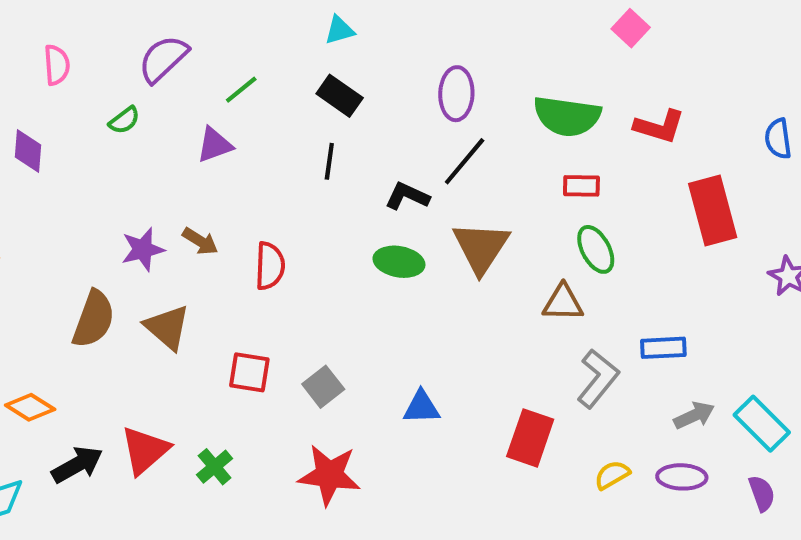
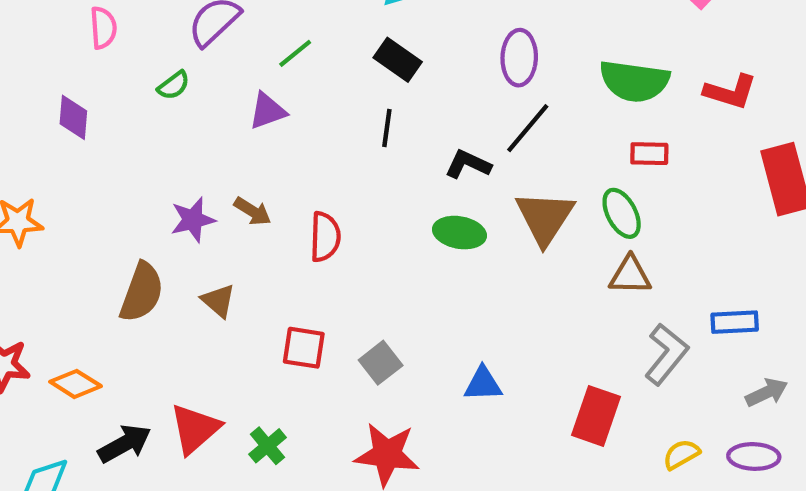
green ellipse: (596, 249) -> (622, 213), moved
brown triangle: (167, 327) -> (218, 301), size x0.7

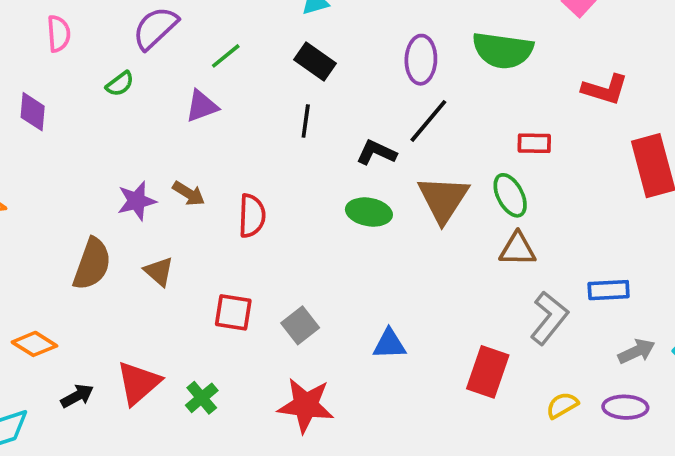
green semicircle: (634, 81) -> (503, 50), moved
black arrow: (125, 444) -> (77, 396), size x0.7

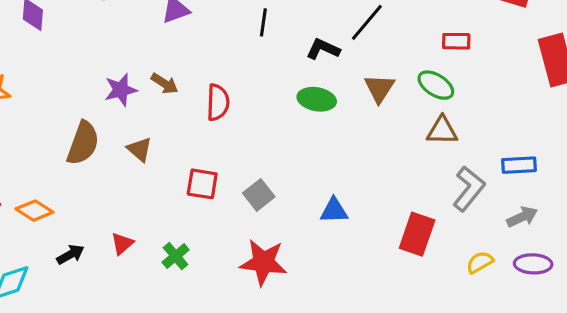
green ellipse: (510, 195) -> (436, 85), turned -30
brown triangle: (443, 199) -> (379, 88), size x0.7
gray arrow: (636, 351) -> (522, 217), moved
red triangle: (138, 383) -> (122, 244), size x0.6

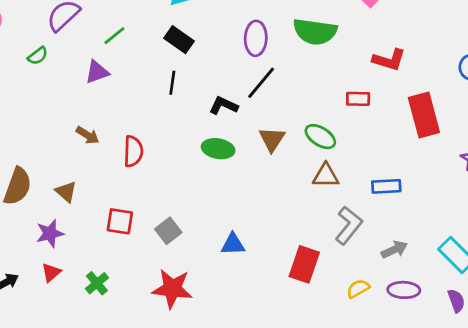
red rectangle: (456, 41) -> (358, 99), moved
purple star: (121, 90) -> (50, 233), moved
blue rectangle: (519, 165) -> (386, 186), moved

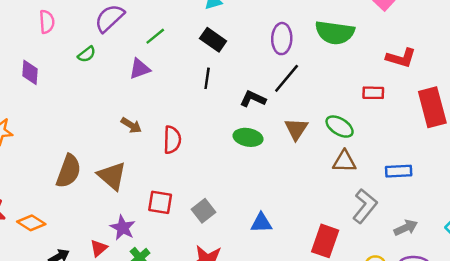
brown triangle: (66, 192) -> (112, 176), size x1.5
purple star: (50, 233) -> (123, 228), moved, turned -30

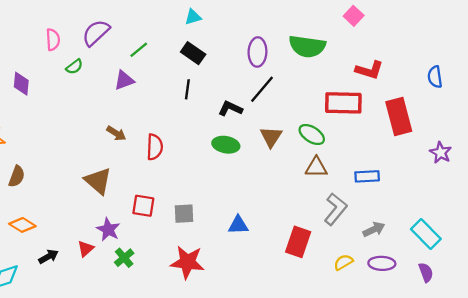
pink semicircle: (47, 22) -> (53, 40), moved
red rectangle: (373, 93) -> (343, 103), size x1.8
brown semicircle: (69, 171) -> (17, 176), moved, size x0.7
gray square: (203, 211) -> (184, 214), turned 35

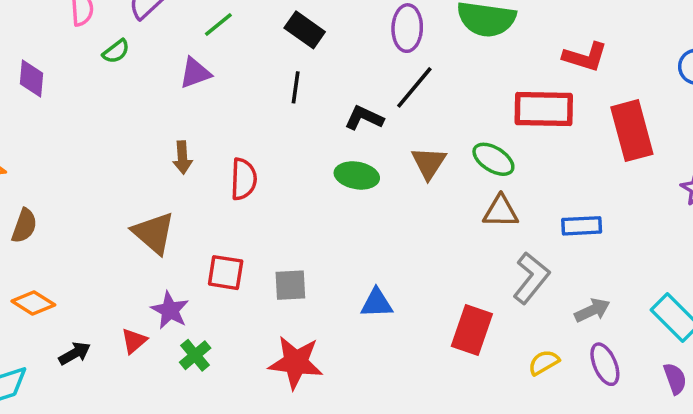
brown arrow: (116, 133) -> (182, 157), turned 54
purple ellipse: (382, 263) -> (605, 364), turned 65

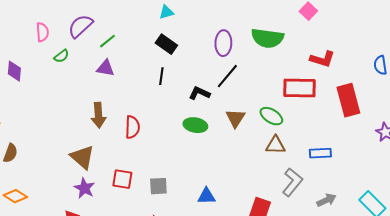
green line: (218, 24) -> (107, 41), moved
purple triangle: (195, 73) -> (105, 68), turned 30
brown arrow: (182, 157) -> (98, 115), size x1.4
purple star: (170, 310) -> (84, 188), moved

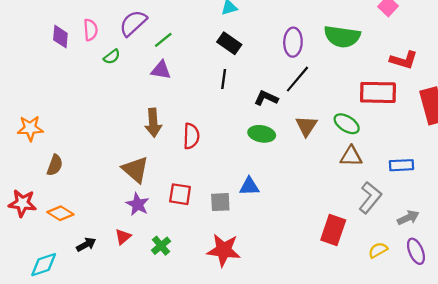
purple diamond: (14, 71) -> (60, 37), moved
blue triangle: (206, 196) -> (249, 186), moved

